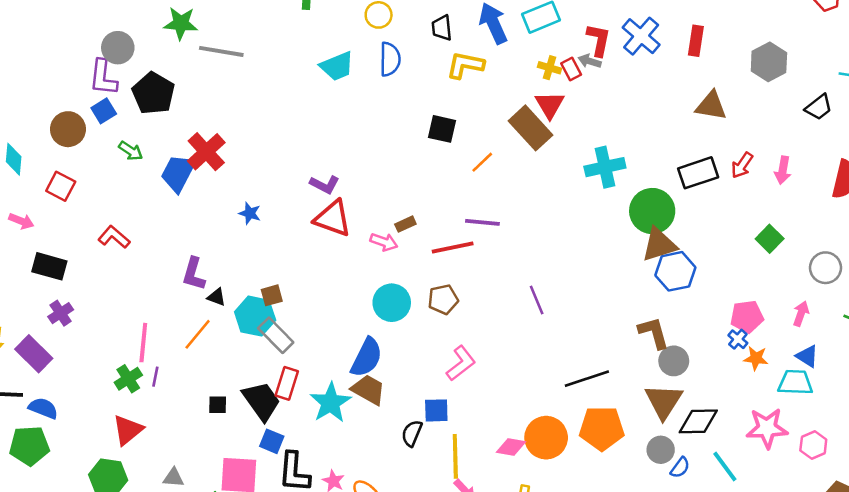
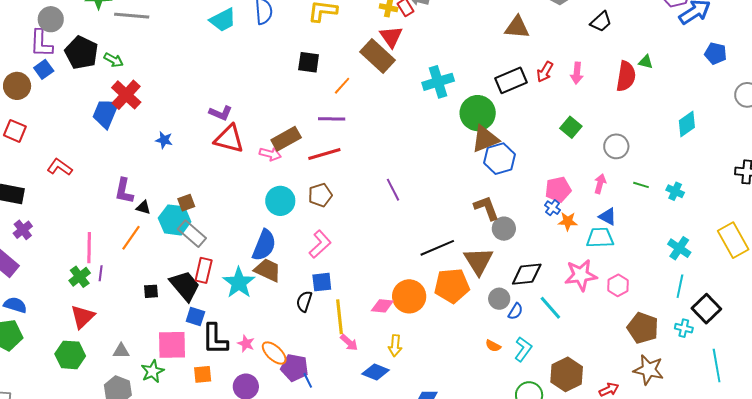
green arrow: (131, 151) -> (114, 60), moved
purple line: (482, 222) -> (332, 119), moved
brown rectangle: (405, 224) -> (286, 139), size x1.8
pink L-shape: (461, 363) -> (320, 244), moved
brown triangle: (664, 401) -> (478, 261), moved

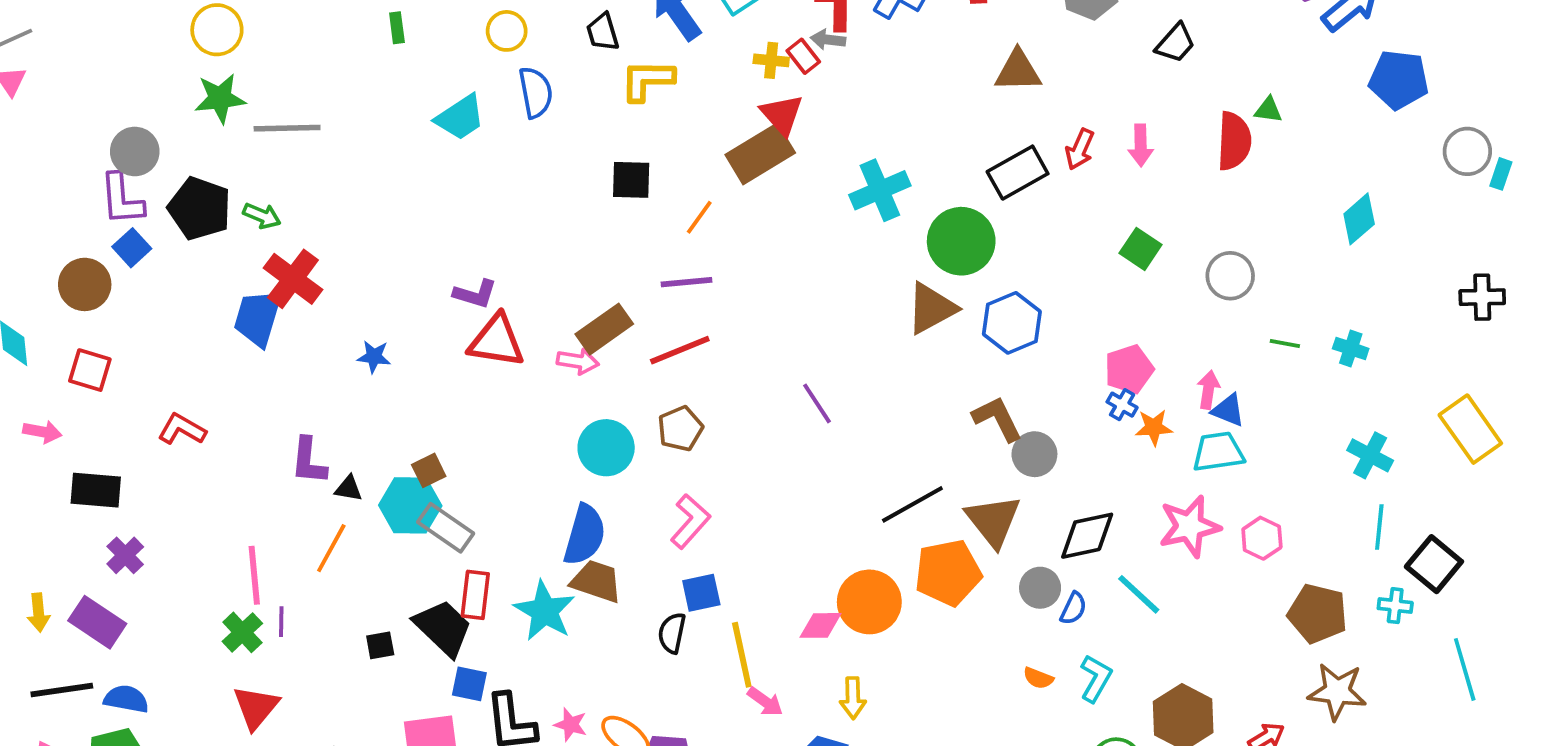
blue pentagon: (716, 53) -> (1399, 80), size x1.4
brown rectangle: (378, 56) -> (760, 154), turned -68
brown triangle: (485, 139) -> (931, 308), moved
pink arrow: (600, 184) -> (1208, 390), moved

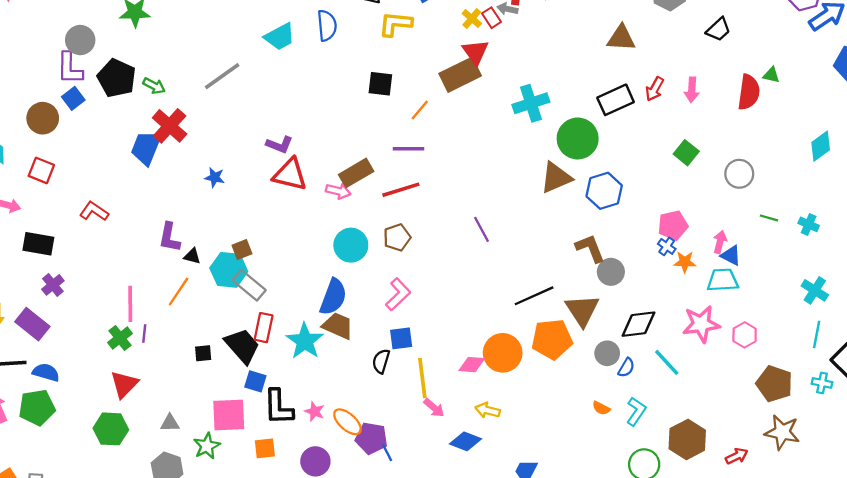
yellow cross: (771, 60) -> (472, 18), turned 30
gray line: (287, 128) -> (222, 76), moved, turned -39
yellow arrow: (853, 698) -> (488, 410), turned 100

